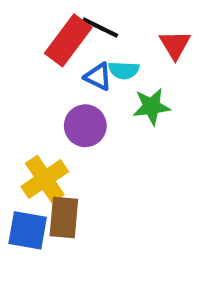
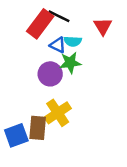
green star: (151, 107) -> (70, 63), moved
yellow cross: (45, 179) -> (58, 113), moved
blue square: (28, 230) -> (16, 135), turned -30

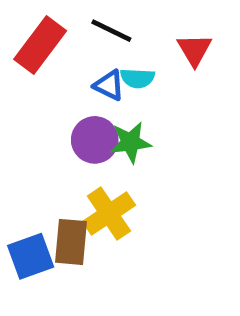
red rectangle: (40, 24) -> (40, 45), moved
green star: (70, 63) -> (130, 142), moved

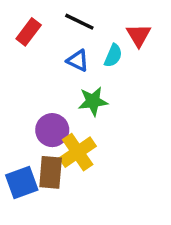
red rectangle: (40, 45) -> (29, 32), size x0.7
cyan semicircle: (137, 78) -> (113, 56), moved, turned -70
purple circle: (95, 140) -> (52, 130), moved

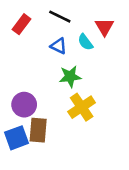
cyan semicircle: (113, 56) -> (85, 42), turned 120
purple circle: (52, 130) -> (24, 105), moved
yellow cross: (78, 152) -> (82, 107), moved

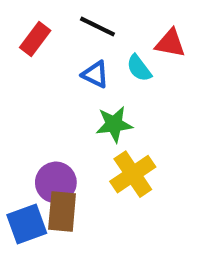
red triangle: (105, 27) -> (170, 43), turned -48
purple circle: (24, 105) -> (56, 182), moved

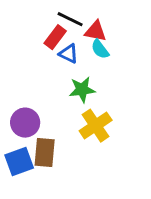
red rectangle: (35, 39) -> (55, 37), moved
red triangle: (170, 43) -> (96, 31), moved
purple circle: (56, 182) -> (25, 123), moved

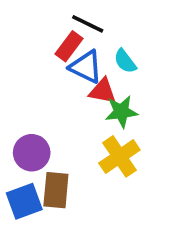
red triangle: (96, 31) -> (103, 91), moved
blue triangle: (69, 54) -> (86, 67), size x1.4
green star: (82, 90) -> (121, 112), moved

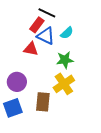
cyan semicircle: (125, 61) -> (67, 33), turned -96
red triangle: (103, 91) -> (31, 49), moved
brown rectangle: (56, 190) -> (43, 102), moved

